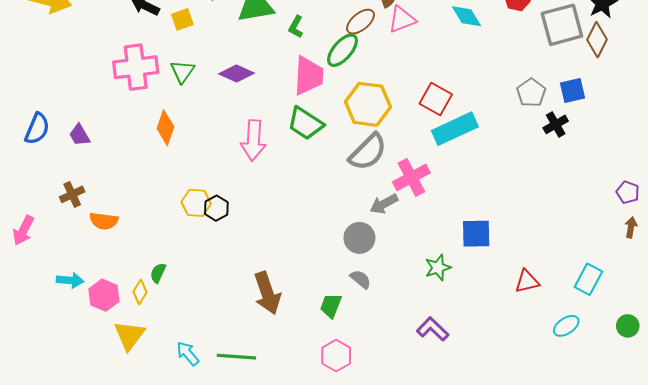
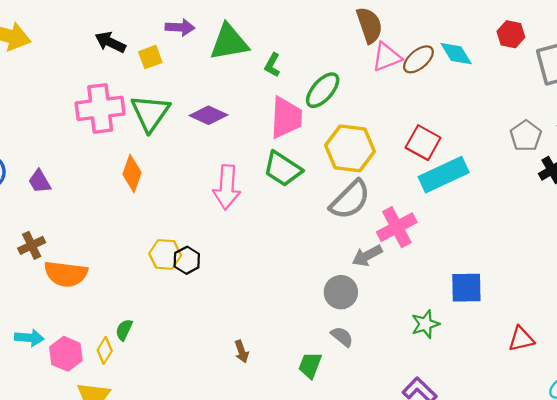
brown ellipse: (361, 22) -> (418, 59), moved
green triangle: (182, 71) -> (150, 113), size x1.5
orange semicircle: (104, 221) -> (66, 274), size x1.4
brown arrow: (267, 293) -> (242, 351), size x0.5

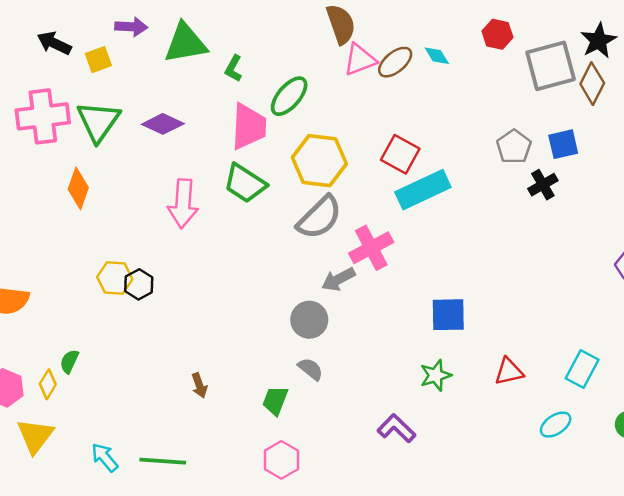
cyan diamond: (456, 54) -> (437, 56), size x0.7
green star: (425, 324) -> (436, 375), moved

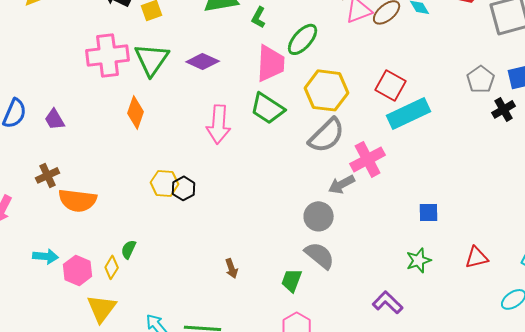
blue square: (448, 315) -> (429, 212), size x0.7
gray semicircle: (311, 369) -> (320, 255), size x1.5

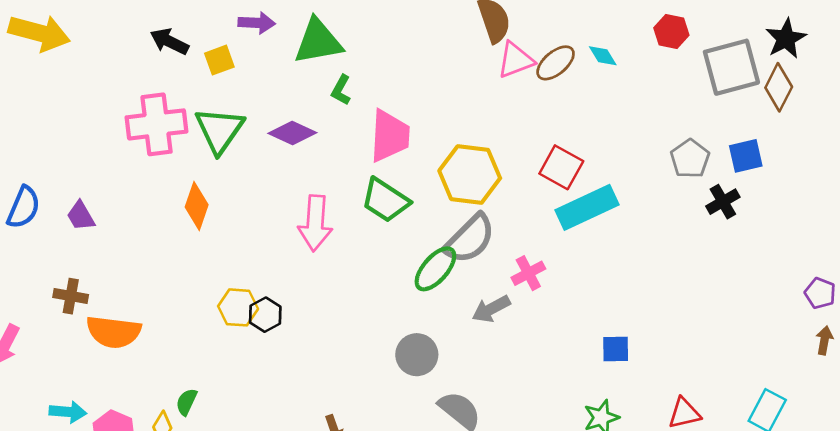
green L-shape: (259, 17) -> (341, 90), moved
green ellipse: (303, 39) -> (435, 269), moved
pink cross: (368, 159) -> (528, 273), size x0.7
brown cross: (48, 175) -> (71, 296), turned 35
gray circle: (319, 216) -> (417, 355), moved

